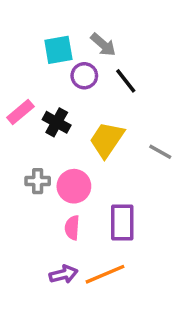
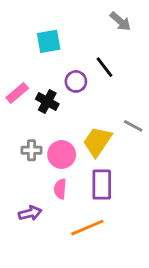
gray arrow: (103, 45) -> (120, 21), moved
purple circle: (84, 76) -> (76, 81), moved
yellow trapezoid: (107, 140) -> (97, 142), moved
purple arrow: (64, 274) -> (30, 213), moved

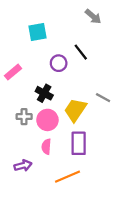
black cross: (47, 102) -> (44, 93), moved

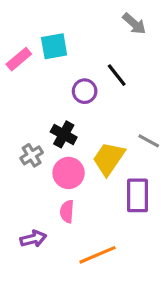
pink rectangle: (13, 72) -> (19, 59), moved
gray cross: (24, 117) -> (32, 155), moved, turned -32
purple rectangle: (79, 143) -> (138, 195), moved

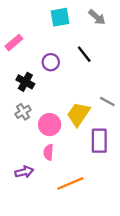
cyan square: (54, 46) -> (60, 17), moved
purple circle: (85, 91) -> (51, 62), moved
black cross: (64, 134) -> (25, 82), moved

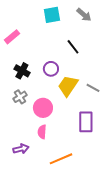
purple circle: (51, 62) -> (51, 69), moved
yellow trapezoid: (78, 114) -> (68, 86), moved

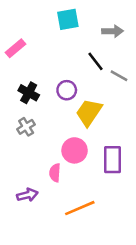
gray arrow: (84, 15) -> (113, 31), moved, turned -42
gray line: (93, 88) -> (119, 76), moved
pink circle: (43, 108) -> (75, 150), moved

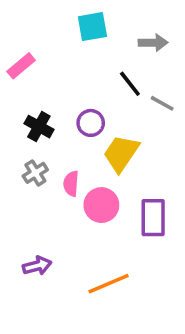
pink semicircle: (55, 173) -> (71, 184), moved

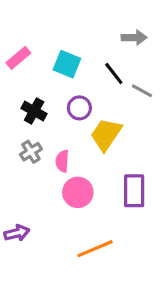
cyan square: (92, 27) -> (67, 64), moved, turned 32
pink circle: (101, 205) -> (78, 192), moved
purple arrow: (37, 266) -> (17, 233), moved

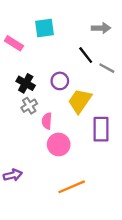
pink rectangle: (18, 58) -> (14, 43), turned 72
cyan square: (67, 64) -> (45, 28), moved, turned -30
gray cross: (31, 152) -> (29, 106), moved
purple rectangle: (134, 191) -> (101, 129), moved

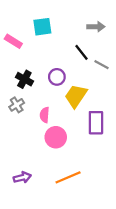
gray cross: (29, 106) -> (17, 105), moved
purple arrow: (13, 175) -> (22, 177), moved

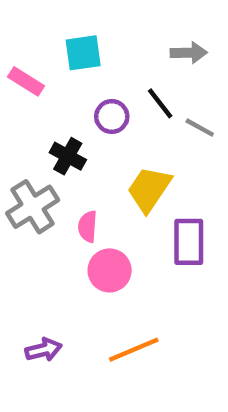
purple circle: (57, 77) -> (112, 117), moved
black cross: (24, 79) -> (68, 156), moved
gray cross: (17, 105) -> (33, 207), size x1.6

